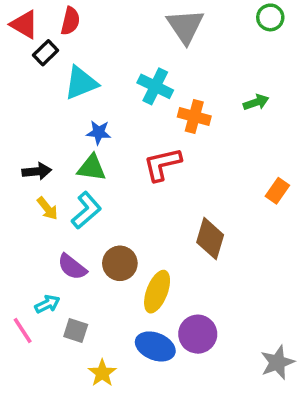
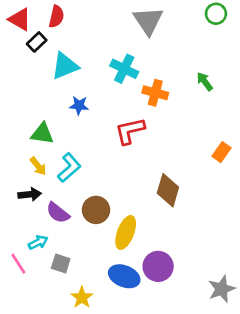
green arrow: (256, 102) -> (205, 81), turned -108
green triangle: (92, 168) -> (42, 134), moved
black arrow: (37, 171) -> (30, 194), moved

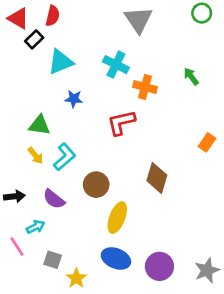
black arrow: (30, 194) -> (14, 196), moved
brown circle: (96, 210) -> (96, 185), moved
gray square: (61, 264) -> (53, 260), moved
purple circle: (158, 266) -> (159, 266), moved

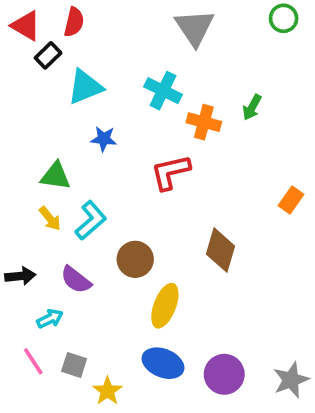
green arrow: (191, 76) -> (252, 107), moved, turned -114
pink line: (17, 247) -> (33, 361), moved

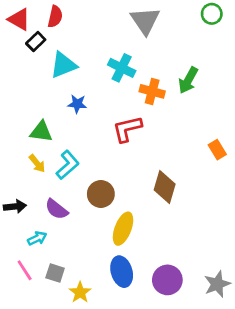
green arrow: (252, 107) -> (188, 80), size x1.4
orange rectangle: (291, 200) -> (217, 150), turned -66
blue ellipse: (163, 363) -> (122, 272), turned 52

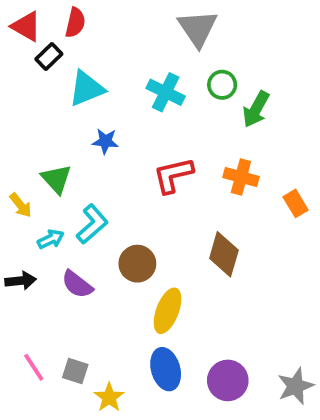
green circle: (212, 14) -> (222, 85), moved
orange cross: (152, 91) -> (241, 177), moved
green triangle: (41, 132) -> (56, 179), turned 40
yellow arrow: (37, 163) -> (21, 205), moved
cyan arrow: (37, 238) -> (51, 239), moved

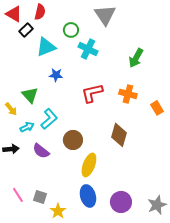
green circle: (222, 85) -> (71, 30), moved

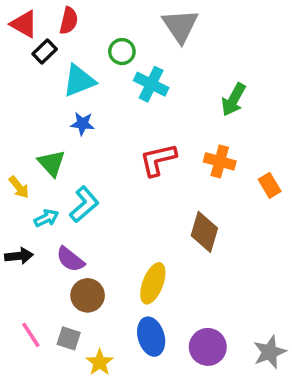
blue star: (56, 75) -> (82, 124), moved
brown circle: (73, 140) -> (88, 295), moved

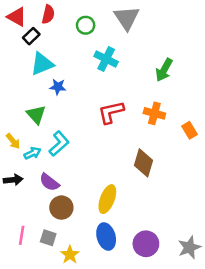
green circle: (122, 52) -> (86, 25), moved
cyan triangle: (79, 81) -> (42, 64), moved
yellow arrow: (19, 187) -> (13, 141), moved
pink line: (31, 335) -> (22, 235), turned 42

